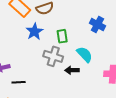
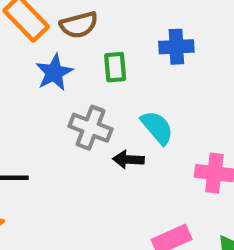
blue cross: (97, 24) -> (176, 47), moved, turned -35
green rectangle: (62, 36) -> (115, 67), moved

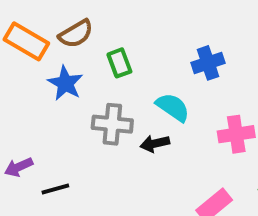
blue cross: (176, 47) -> (208, 63), moved

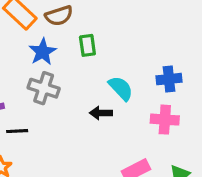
blue cross: (208, 63) -> (169, 79), moved
gray cross: (112, 124) -> (44, 88), moved

